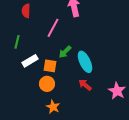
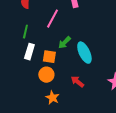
green line: (17, 42) -> (25, 32), moved
white rectangle: (30, 61) -> (29, 52), turned -42
red arrow: (85, 85) -> (77, 82), moved

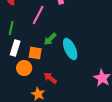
orange circle: (46, 75) -> (24, 68), moved
red arrow: (77, 82) -> (50, 78), moved

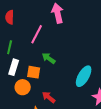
green arrow: (50, 39) -> (49, 58), turned 80
cyan ellipse: (70, 49) -> (84, 76), moved, turned 55

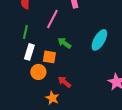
cyan ellipse: (84, 76) -> (99, 40), moved

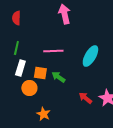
pink line: (52, 19) -> (53, 51), moved, turned 60
green arrow: (64, 43) -> (58, 77), moved
red arrow: (64, 82) -> (85, 98), moved

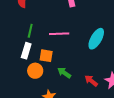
green line: (16, 48) -> (30, 31), moved
green arrow: (58, 77) -> (64, 73), moved

